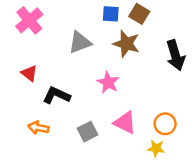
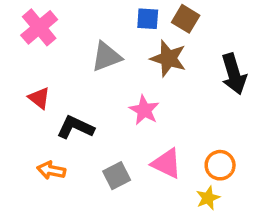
yellow star: (156, 148) -> (208, 198), turned -30

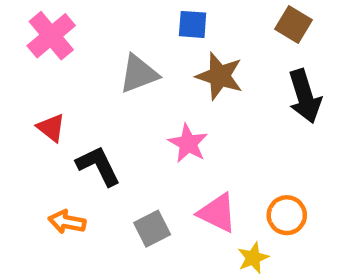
brown square: (186, 19) -> (294, 24), moved
black L-shape: (75, 127) -> (98, 166), turned 39
yellow star: (208, 198) -> (253, 258), moved

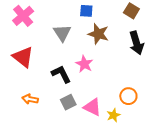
gray triangle: (139, 74) -> (62, 33), turned -42
red triangle: (51, 128) -> (23, 57), size x1.6
black L-shape: (98, 166) -> (61, 74), moved
pink triangle: (217, 213) -> (92, 107), moved

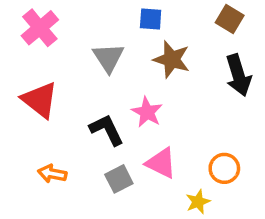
pink triangle: (92, 107) -> (161, 163), moved

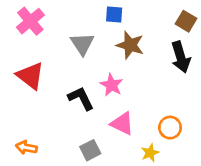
brown square: (230, 19) -> (186, 21), moved
orange arrow: (52, 174) -> (26, 148), moved
gray square: (119, 179) -> (90, 150), moved

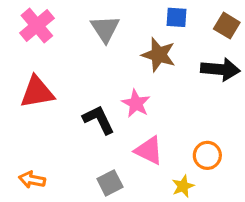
blue square: (114, 14) -> (176, 17), moved
gray triangle: (82, 44) -> (105, 29), moved
black arrow: (181, 57) -> (220, 69), turned -68
red triangle: (30, 76) -> (37, 92), turned -48

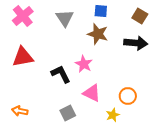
blue square: (176, 17) -> (101, 11), moved

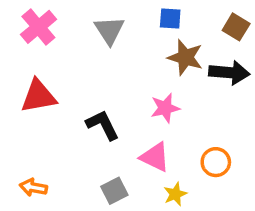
brown star: (98, 34) -> (185, 57), moved
pink star: (84, 64) -> (165, 108), moved, turned 30
yellow star: (113, 115) -> (175, 194), moved

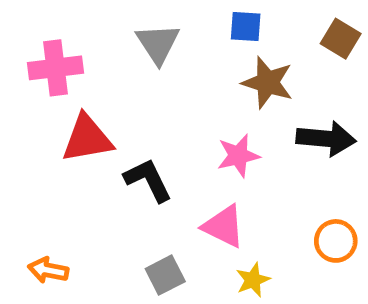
pink cross: (38, 27) -> (55, 68), moved, turned 33
black arrow: (229, 73) -> (326, 139), moved
red triangle: (38, 96) -> (87, 139), moved
orange circle: (216, 162) -> (336, 241), moved

